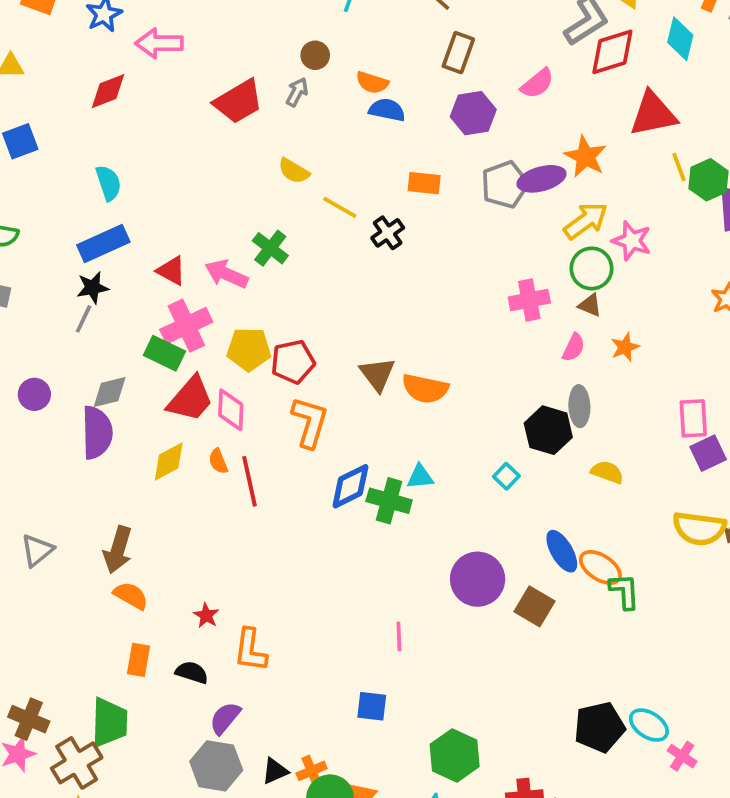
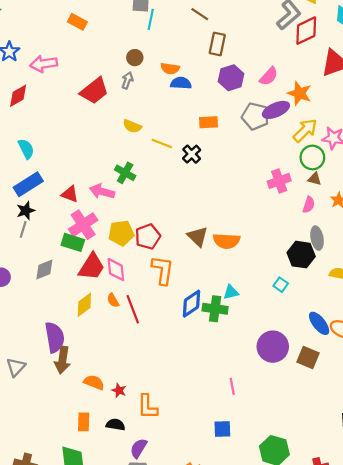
pink semicircle: (537, 83) -> (269, 76), moved
gray pentagon: (505, 185) -> (255, 116), turned -30
purple semicircle: (97, 433) -> (55, 337), moved
orange semicircle: (131, 596) -> (94, 382), moved

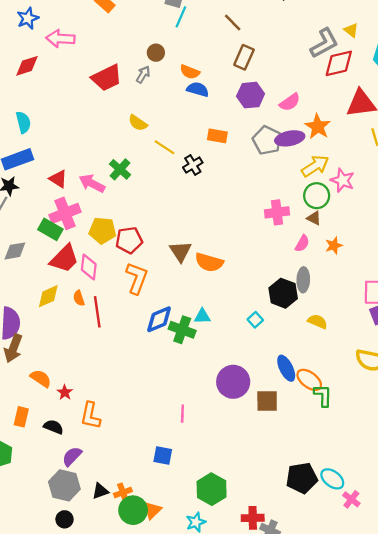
brown square: (308, 358) -> (267, 401), turned -35

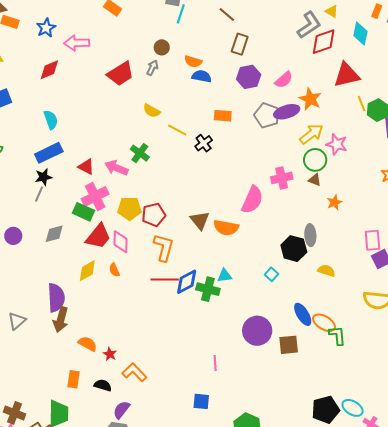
pink semicircle: (302, 243) -> (252, 200), moved, size x1.8
red line: (97, 312) -> (165, 279), moved, turned -76
orange L-shape: (90, 416) -> (134, 372), turned 130

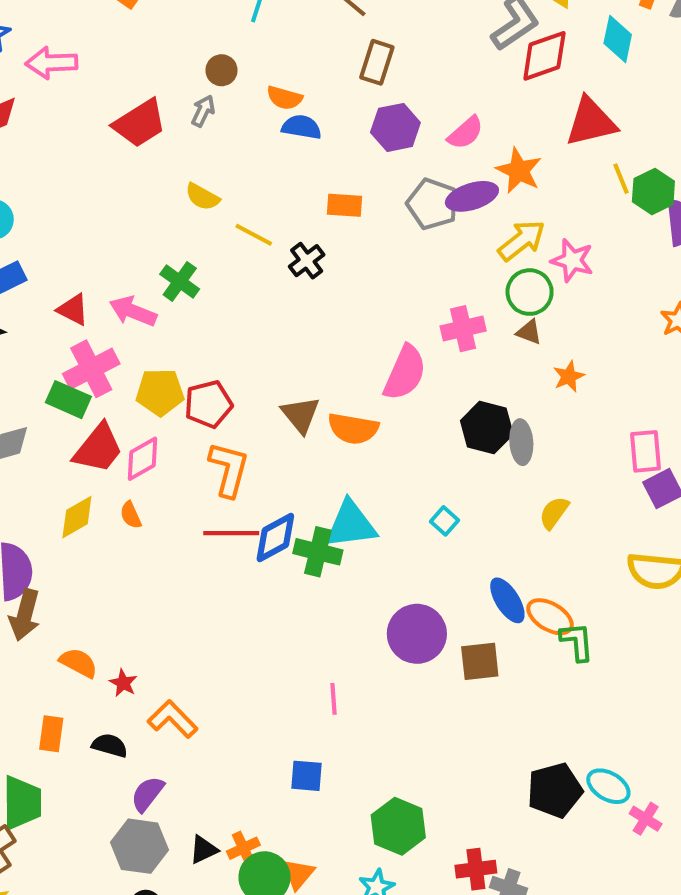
pink diamond: (120, 242) -> (143, 459), turned 60
black hexagon: (294, 249) -> (487, 427), moved
yellow semicircle: (326, 271) -> (554, 513), turned -72
cyan triangle: (225, 276) -> (351, 525), size x1.8

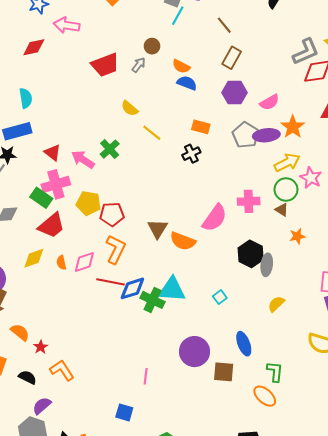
black cross: (307, 261) -> (191, 154), moved
pink diamond: (143, 459) -> (84, 262), moved
orange ellipse: (550, 617) -> (265, 396), moved

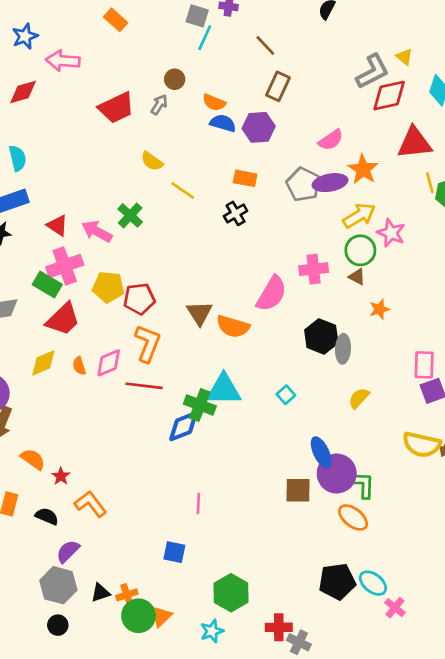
purple hexagon: (234, 93) -> (259, 127), moved
blue diamond: (132, 288) -> (183, 426), moved
purple circle: (194, 352) -> (337, 474), moved

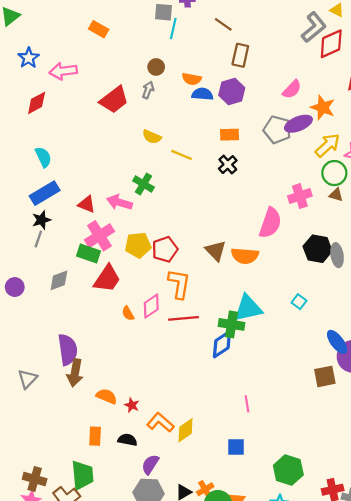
yellow diamond: (43, 363) -> (186, 430), moved

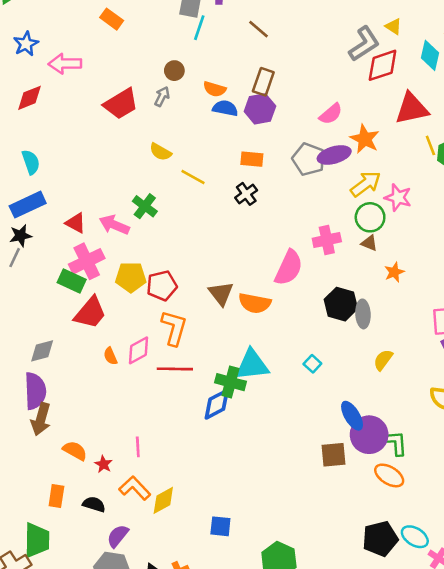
brown rectangle: (240, 55) -> (263, 82), moved
gray diamond: (59, 280) -> (42, 351), moved
pink line: (247, 404) -> (138, 447), moved

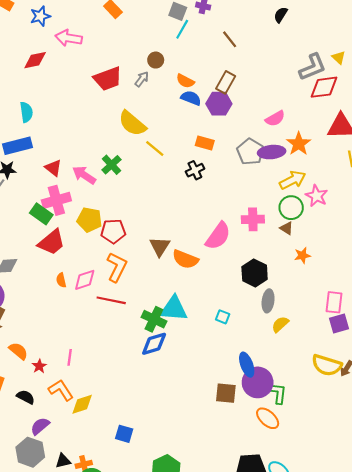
yellow semicircle: (160, 152) -> (132, 123), size x1.6
gray ellipse: (363, 314) -> (268, 301), moved
cyan square: (312, 364) -> (223, 317), turned -32
blue diamond: (217, 404) -> (154, 344), moved

